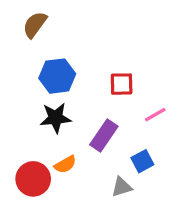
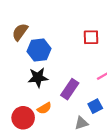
brown semicircle: (35, 25) -> (20, 32), moved
red square: (122, 84) -> (91, 37), moved

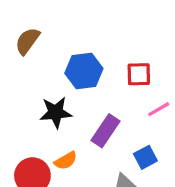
red square: (91, 37) -> (139, 74), moved
blue hexagon: (39, 50) -> (84, 71), moved

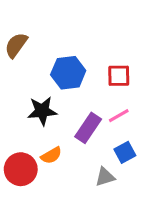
pink line: (159, 109) -> (119, 116), moved

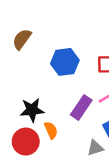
black star: (42, 111) -> (32, 110), moved
orange semicircle: (51, 155) -> (51, 130), turned -84

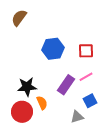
brown semicircle: (22, 39) -> (19, 18), moved

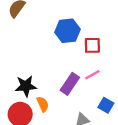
blue hexagon: (53, 49) -> (68, 31), moved
blue square: (90, 101) -> (106, 105), moved, turned -32

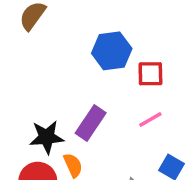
purple rectangle: (70, 84) -> (91, 123), moved

